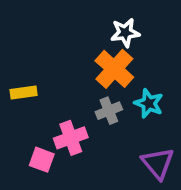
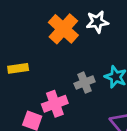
orange cross: (114, 69) -> (63, 29), moved

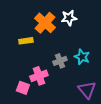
yellow rectangle: (18, 68) -> (26, 41), moved

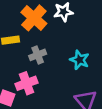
gray cross: (60, 61) -> (38, 55), moved

